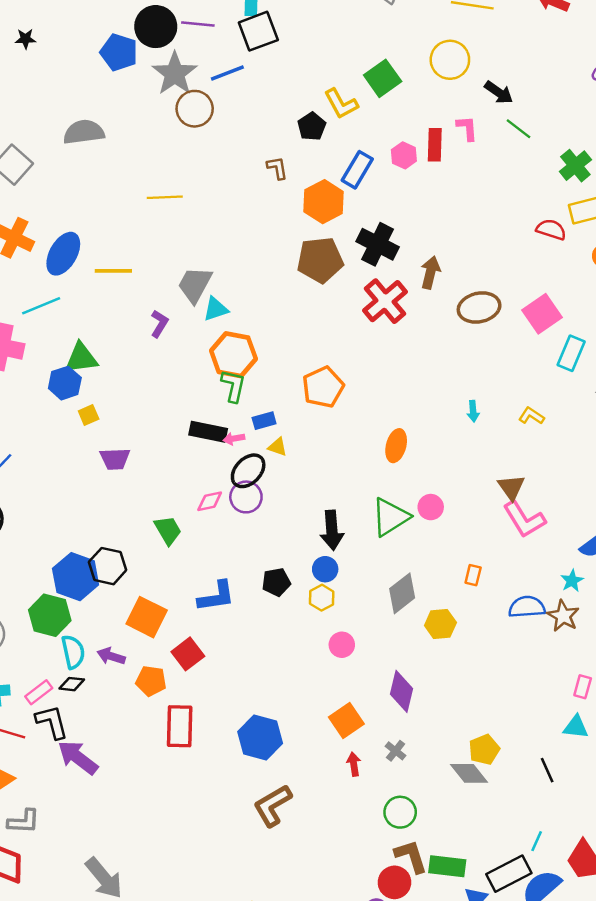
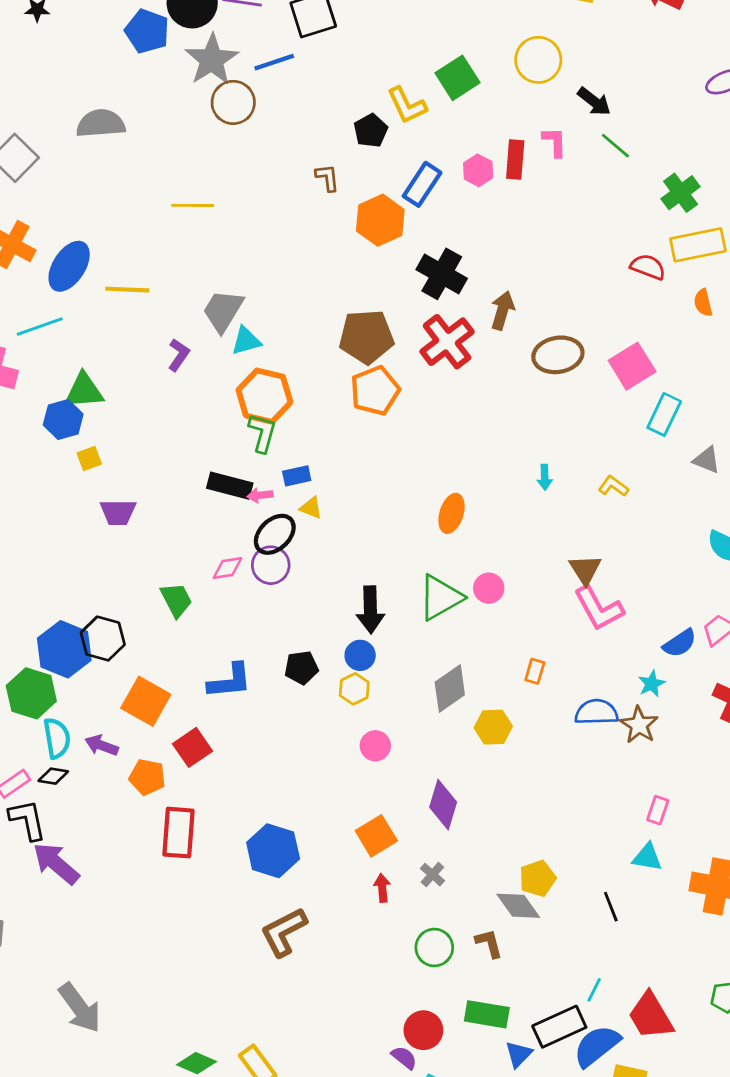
brown pentagon: (320, 260) -> (366, 337), moved
orange pentagon: (323, 387) -> (375, 391), moved
brown L-shape: (411, 856) -> (489, 943), moved, size x0.7

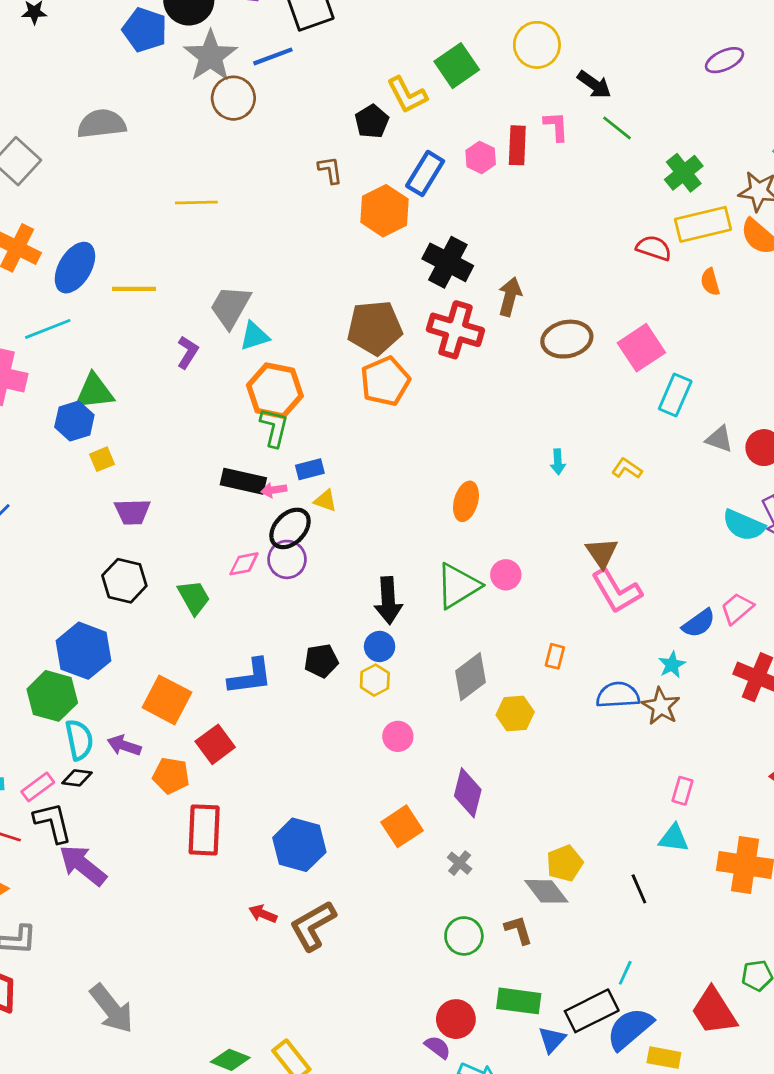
red cross: (447, 342) -> (455, 330), turned -34
black hexagon: (103, 639) -> (124, 581), moved
red arrow: (382, 888) -> (263, 914), moved, turned -60
red trapezoid: (651, 1016) -> (714, 1011), moved

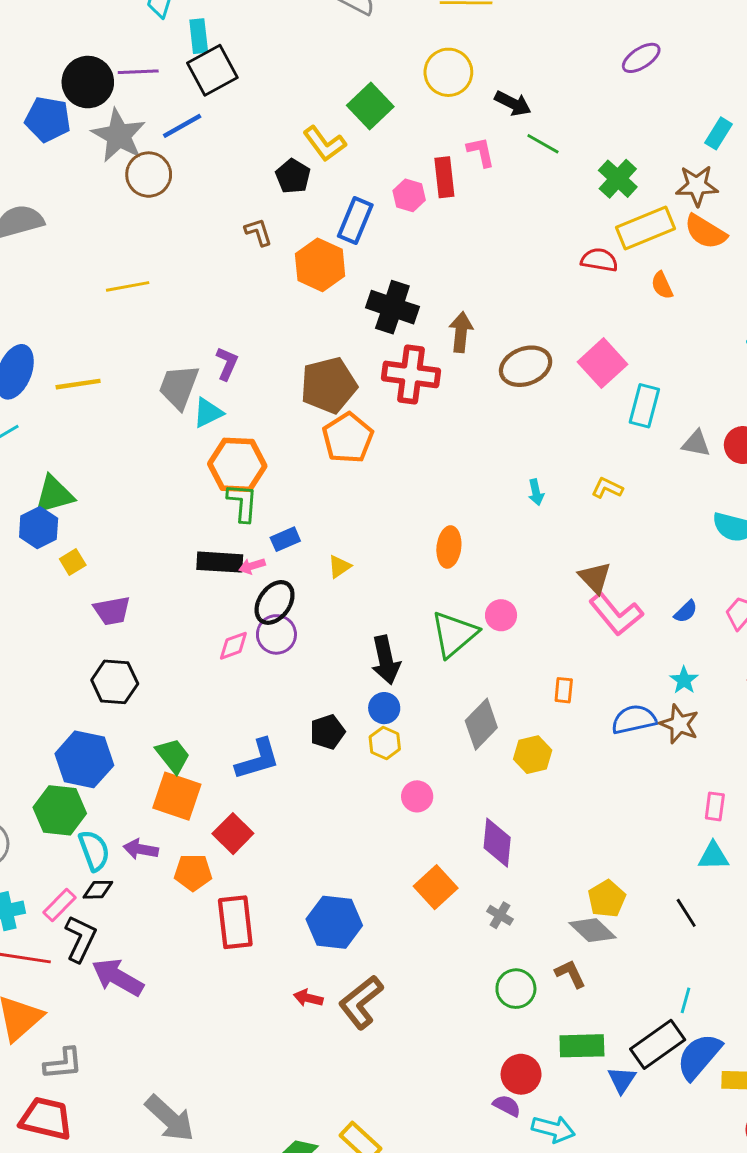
purple L-shape: (188, 352) -> (227, 364), moved
yellow triangle: (325, 501) -> (339, 567), moved, turned -45
green trapezoid: (194, 597) -> (173, 756), moved
blue semicircle: (699, 623) -> (686, 612), moved, size x0.7
black L-shape: (53, 822) -> (80, 939), turned 48

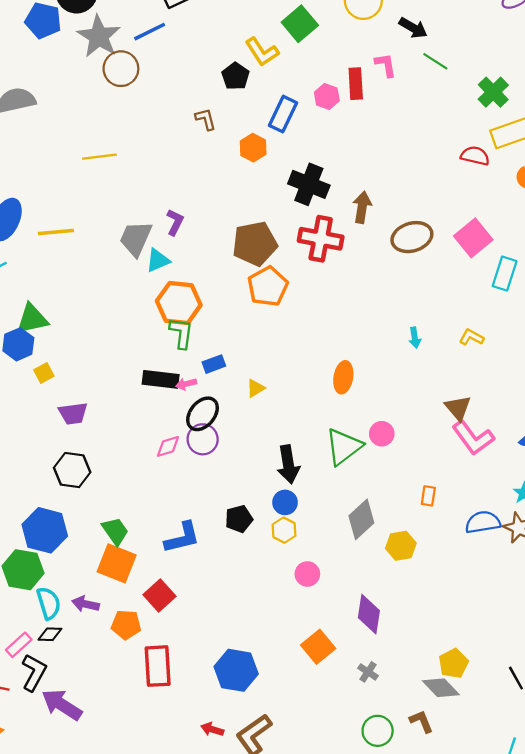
orange hexagon: (320, 265) -> (253, 148), size x0.7

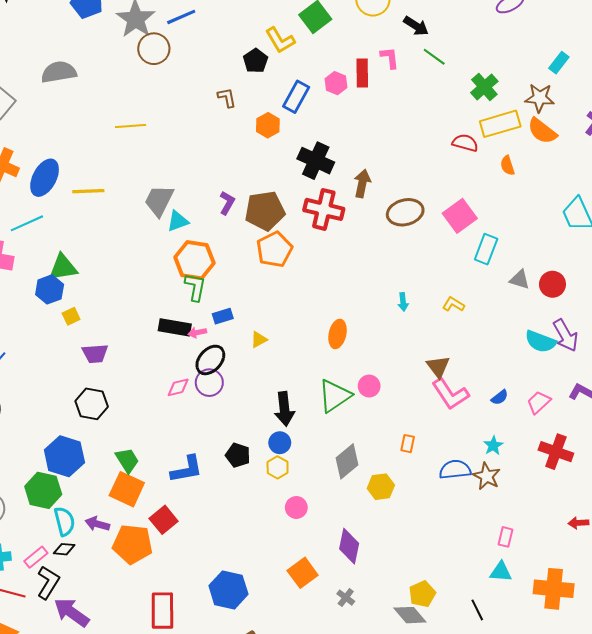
purple L-shape: (175, 222) -> (227, 203), moved
black pentagon: (239, 519) -> (238, 455), turned 30
orange pentagon: (126, 625) -> (133, 544), size x1.5
red rectangle: (158, 666) -> (162, 611), moved

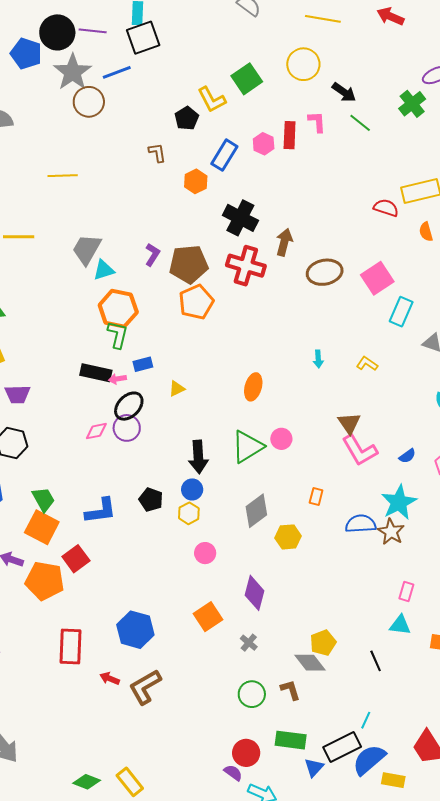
green cross: (484, 87) -> (412, 104), moved
cyan star: (493, 446) -> (399, 502), size x1.8

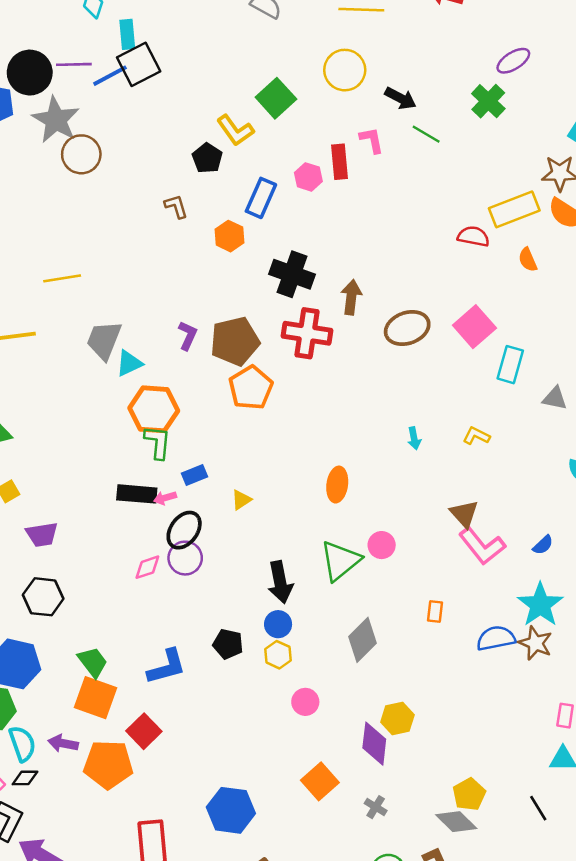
blue line: (117, 72) -> (110, 76), moved
yellow line: (63, 176) -> (62, 278), moved
yellow hexagon: (288, 537) -> (397, 718), moved

